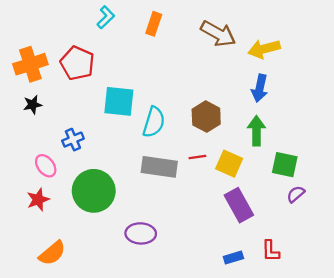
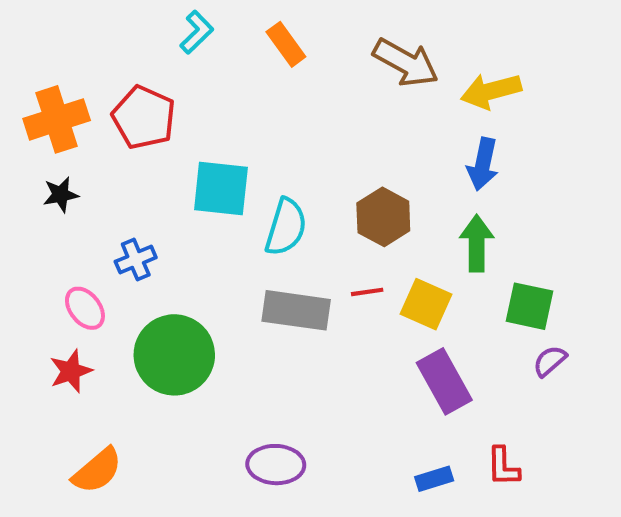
orange rectangle: (154, 24) -> (286, 44), turned -55
purple ellipse: (141, 233) -> (276, 465), moved

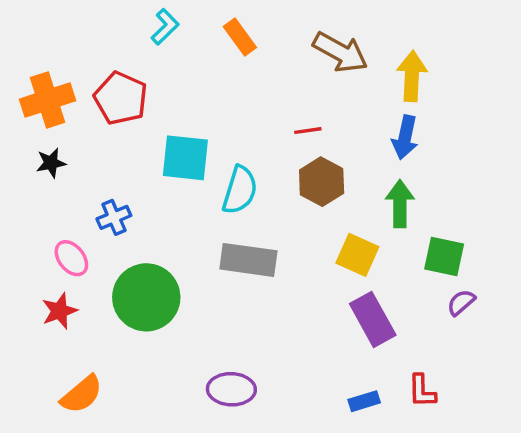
yellow arrow: (491, 91) -> (412, 76), turned 108
red line: (367, 292) -> (308, 131), moved

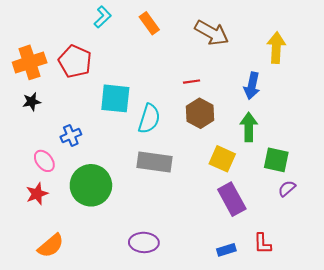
yellow arrow: (412, 76) -> (276, 48), moved

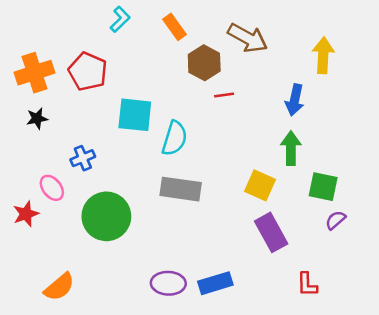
brown hexagon: (200, 113) -> (204, 63), moved
red star: (37, 194) -> (26, 214), moved
blue rectangle: (226, 250) -> (215, 283), moved, size x1.5

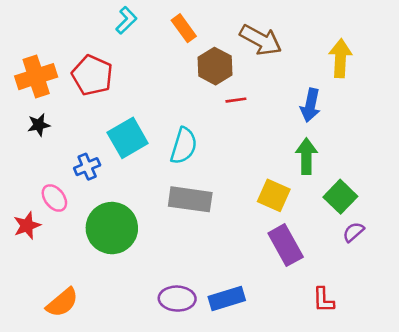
cyan square: (135, 115) -> (128, 138), moved, turned -36
green square: (323, 187) -> (340, 197), turned 32

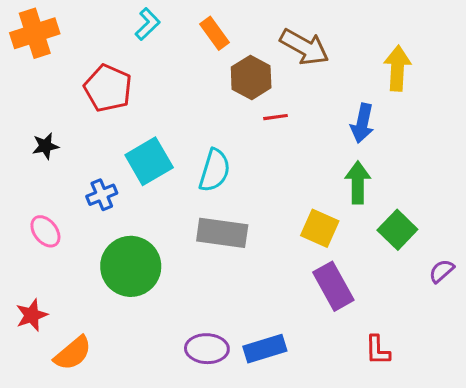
orange cross: (36, 77) -> (35, 33), moved
pink ellipse: (54, 198) -> (45, 231), moved
red star: (27, 225) -> (32, 315), moved
purple semicircle: (353, 232) -> (442, 271), moved

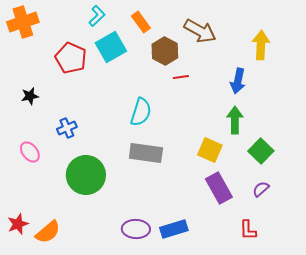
cyan square: (149, 161) -> (111, 47), moved
purple semicircle: (442, 271) -> (261, 189), moved
red star: (32, 315) -> (18, 224), moved

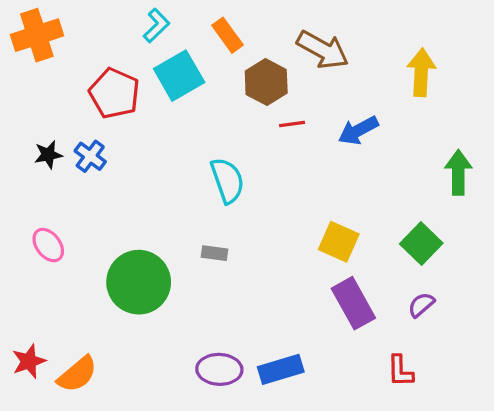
blue arrow: (238, 81) -> (358, 130), moved, turned 50
cyan semicircle: (141, 112) -> (227, 180), turned -36
green arrow: (235, 120) -> (458, 172), moved
blue cross: (67, 128) -> (90, 156), moved, turned -30
gray rectangle: (146, 153) -> (215, 253), moved, size x0.5

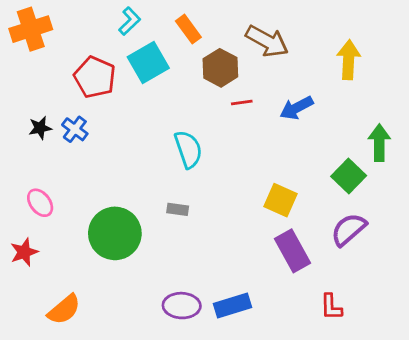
green square: (421, 243) -> (349, 176), moved
purple semicircle: (421, 305) -> (349, 229), moved, size x1.6
red star: (29, 361) -> (24, 252), moved

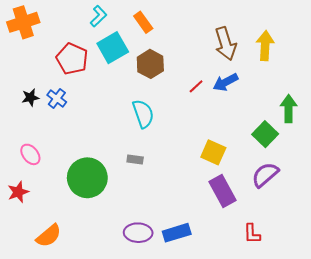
brown arrow: (267, 41) -> (226, 44), moved, turned 44
brown hexagon: (220, 68) -> (150, 64), moved
red line: (242, 103) -> (196, 86), moved, turned -35

